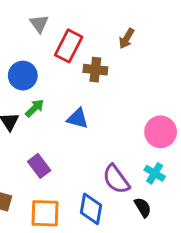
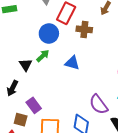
blue circle: (23, 76) -> (49, 33), moved
purple rectangle: (39, 166) -> (34, 105), moved

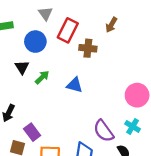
blue circle: (49, 33) -> (35, 42), moved
black triangle: (26, 65) -> (22, 67), moved

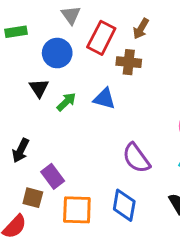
brown arrow: (111, 25) -> (141, 29), moved
blue triangle: (74, 85) -> (104, 99), moved
purple semicircle: (104, 131) -> (136, 158), moved

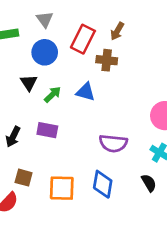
gray triangle: (71, 15) -> (45, 19), moved
purple semicircle: (136, 158) -> (113, 143), turned -48
purple rectangle: (53, 176) -> (47, 130), moved, turned -42

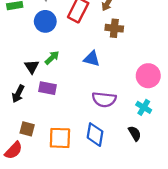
brown cross: (107, 60) -> (114, 28), moved
black triangle: (29, 83) -> (32, 67), moved
blue triangle: (86, 92) -> (92, 59), moved

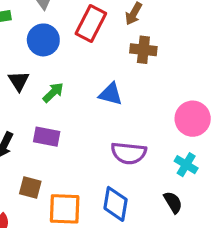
black triangle: (32, 67) -> (19, 81), moved
brown square: (27, 129) -> (30, 188), moved

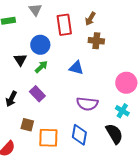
red rectangle: (91, 24) -> (64, 25), turned -35
blue circle: (43, 40) -> (40, 45), moved
purple rectangle: (47, 137) -> (37, 94), turned 35
black semicircle: (173, 202) -> (114, 134), size x1.5

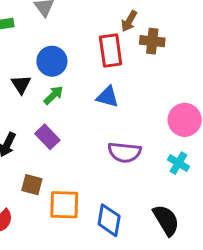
red rectangle: (64, 25) -> (111, 50), moved
brown cross: (96, 41) -> (152, 41), moved
black semicircle: (114, 134) -> (166, 220), moved
blue diamond: (79, 135) -> (109, 220), moved

